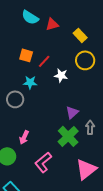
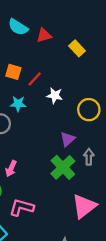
yellow circle: (85, 60) -> (89, 110), moved
pink L-shape: (43, 162) -> (22, 207), moved, turned 55

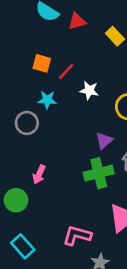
green cross: (63, 167) -> (99, 173), turned 30
pink L-shape: (22, 207) -> (77, 235), moved

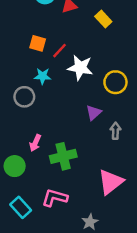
white star: (89, 90) -> (80, 68), size x1.5
green cross: (99, 173) -> (63, 156), moved
pink L-shape: (77, 235) -> (55, 198), moved

